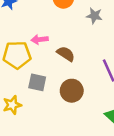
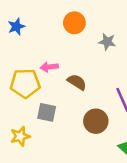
brown circle: (72, 91) -> (96, 121), moved

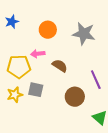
orange circle: (74, 23) -> (48, 30), moved
gray star: (107, 42) -> (84, 34), size x1.6
yellow star: (20, 136) -> (15, 95), moved

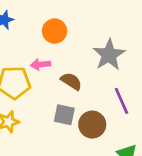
gray star: (84, 34) -> (109, 55), moved, turned 30
gray square: (36, 90) -> (64, 115), moved

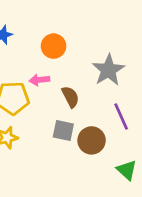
brown semicircle: (71, 81) -> (70, 97), turned 30

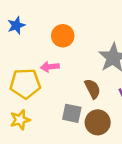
brown semicircle: (70, 97) -> (92, 89), moved

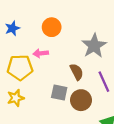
blue star: (16, 25) -> (12, 28), moved

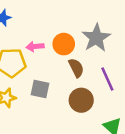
orange circle: (52, 27) -> (64, 44), moved
gray square: (59, 93) -> (40, 89), moved

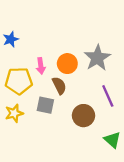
pink arrow: (35, 47) -> (41, 66), turned -91
brown semicircle: (76, 68) -> (59, 86), moved

